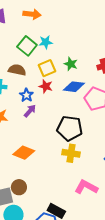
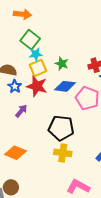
cyan star: (46, 42) -> (36, 54), moved
green square: (27, 46) -> (30, 40), moved
red star: (46, 86) -> (37, 86), size x1.5
blue star: (26, 95) -> (15, 86), moved

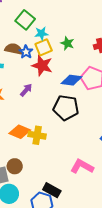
green square: (30, 40) -> (25, 20), moved
blue star: (15, 86) -> (26, 52), moved
blue diamond: (65, 86) -> (72, 80), moved
yellow cross: (63, 153) -> (37, 135), moved

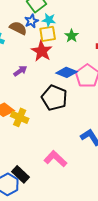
blue star: (26, 52) -> (31, 21), moved

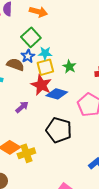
blue diamond: (67, 72) -> (57, 94), moved
yellow cross: (20, 117) -> (26, 153), turned -36

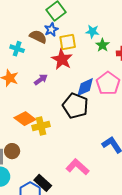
cyan star: (45, 53) -> (92, 32), moved
green star: (69, 67) -> (103, 45), moved
blue diamond: (57, 94) -> (85, 87), moved, turned -45

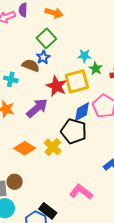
yellow square: (68, 42) -> (77, 81), moved, size x1.4
purple arrow: (41, 79) -> (37, 108), size x1.6
yellow cross: (41, 126) -> (53, 147), moved, turned -30

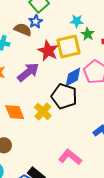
orange diamond: (25, 148) -> (15, 112), turned 35

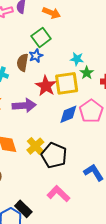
brown semicircle: (23, 30) -> (22, 63), turned -108
purple arrow: (28, 72) -> (24, 106), turned 30
black pentagon: (64, 96) -> (54, 155), moved

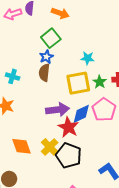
brown semicircle: (22, 63) -> (44, 73), moved
green star: (87, 73) -> (100, 82), moved
red star: (46, 86) -> (68, 127), moved
purple arrow: (24, 106) -> (58, 110), moved

